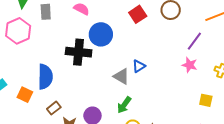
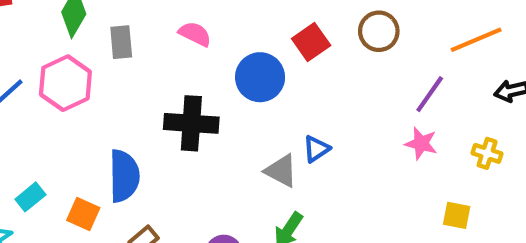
blue circle: (101, 34) -> (260, 77), moved

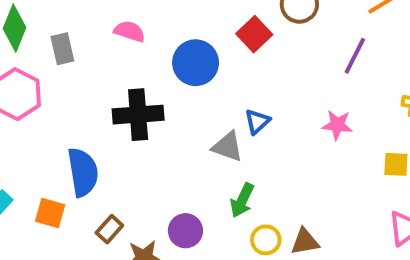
red square: (311, 42) -> (254, 34), moved
pink star: (421, 143) -> (337, 125), moved

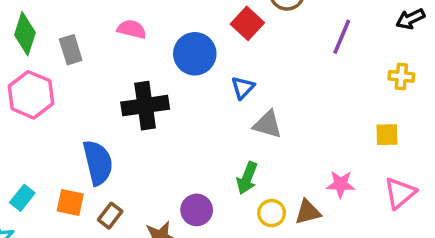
blue triangle: (257, 122) -> (243, 88), moved
pink star: (337, 125) -> (341, 184), moved
gray triangle: (228, 147) -> (268, 124), moved
brown rectangle: (109, 229) -> (110, 216), moved

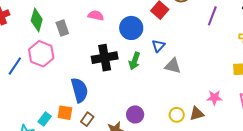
green arrow: (247, 178) -> (135, 61), moved
cyan rectangle: (22, 198) -> (45, 119), moved

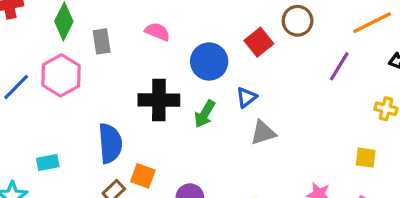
gray triangle: (173, 66) -> (263, 133), turned -42
orange square: (65, 113) -> (143, 176), moved
cyan rectangle: (45, 119) -> (48, 162), moved, turned 32

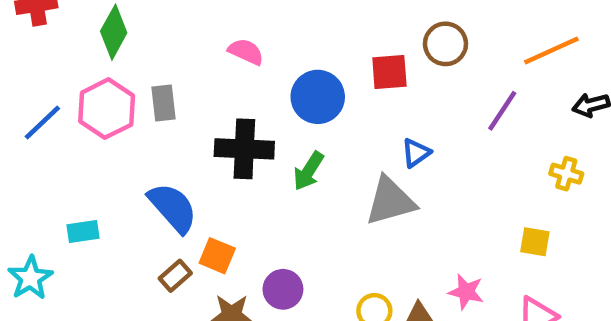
gray rectangle: (102, 41) -> (163, 103), moved
red square: (259, 42) -> (389, 72), turned 32
blue triangle: (246, 97) -> (416, 153), moved
gray triangle: (263, 133) -> (390, 201), size x1.4
blue semicircle: (110, 143) -> (173, 208), turned -39

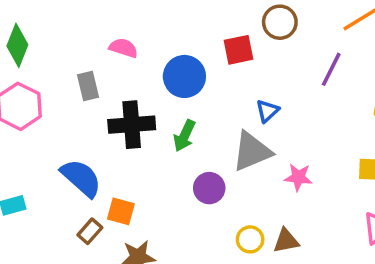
gray rectangle: (163, 103) -> (88, 86), moved
purple circle: (283, 289) -> (209, 188), moved
pink star: (466, 292) -> (298, 177), moved

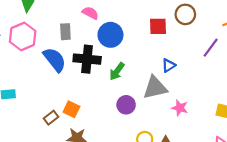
blue circle: (184, 76) -> (110, 35), moved
blue semicircle: (81, 178) -> (55, 60), moved

